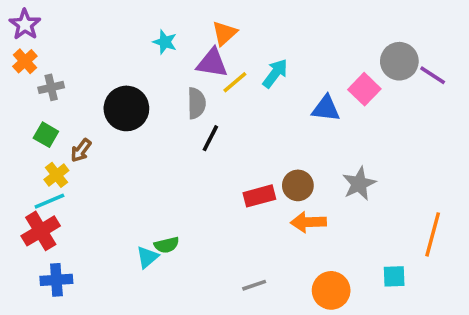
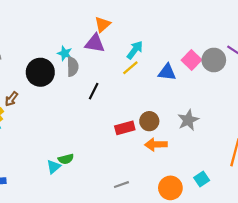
cyan star: (165, 42) -> (65, 53), moved
gray circle: (399, 61) -> (214, 60), moved
yellow line: (235, 82) -> (130, 68), moved
gray semicircle: (196, 103) -> (73, 67), moved
cyan square: (394, 276) -> (202, 179), moved, turned -32

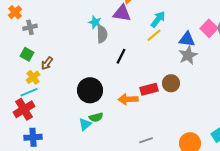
black circle: (40, 72) -> (90, 90), moved
gray star: (188, 120) -> (188, 55), moved
orange arrow: (156, 145) -> (128, 99), moved

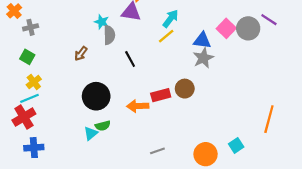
black line: (121, 56) -> (130, 59), turned -56
brown arrow: (47, 63) -> (81, 54), moved

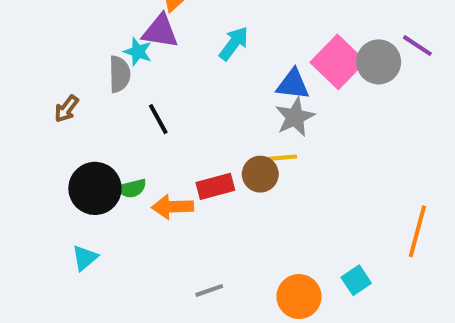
cyan star: (102, 22) -> (138, 52), moved
pink square: (226, 28) -> (338, 62), size x1.4
yellow line: (166, 36) -> (281, 158), moved, turned 35
green semicircle: (103, 126) -> (132, 188), moved

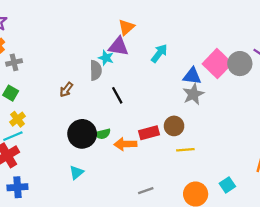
yellow line: (281, 158) -> (185, 150), moved

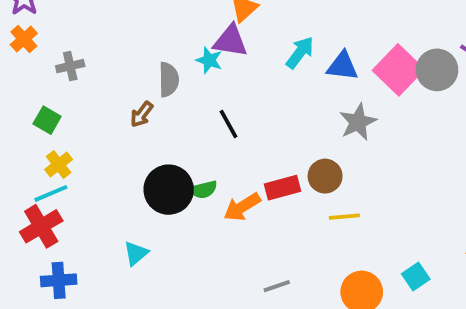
gray cross: (14, 62) -> (70, 66), moved
gray semicircle: (96, 70) -> (169, 80), moved
blue triangle: (192, 76) -> (342, 66), moved
orange arrow: (125, 144) -> (242, 207), turned -30
cyan triangle: (76, 172) -> (136, 253), moved

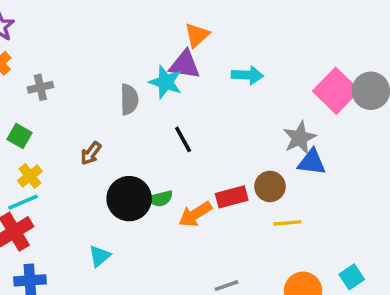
cyan arrow: (300, 53) -> (247, 75), turned 56
cyan star: (209, 60) -> (166, 82), size x1.4
blue triangle: (342, 66) -> (312, 162), moved
brown arrow: (142, 114) -> (91, 153), moved

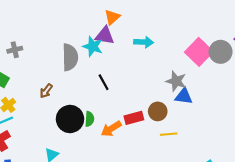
gray semicircle: (129, 99) -> (70, 57), size x1.4
gray star: (300, 138) -> (176, 81), turned -30
green semicircle: (160, 199) -> (89, 119), turned -72

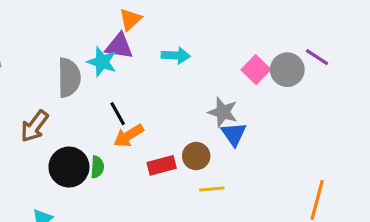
pink square: (199, 52) -> (256, 70), size x0.7
brown arrow: (46, 91) -> (34, 126), size x1.5
blue triangle: (184, 96) -> (234, 134), turned 48
orange arrow: (111, 129) -> (129, 136), moved

